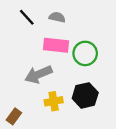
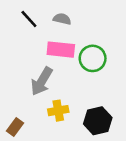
gray arrow: (38, 74) -> (42, 81), turned -36
black hexagon: (85, 95) -> (98, 121), moved

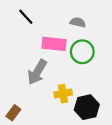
gray semicircle: (62, 19) -> (78, 22), moved
yellow cross: (58, 111) -> (63, 94), moved

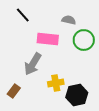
green circle: (82, 52) -> (84, 40), moved
brown rectangle: (13, 113) -> (14, 91), moved

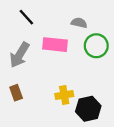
gray arrow: (33, 64) -> (19, 55), moved
brown rectangle: (14, 91) -> (16, 93), moved, turned -56

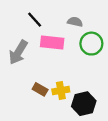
black line: (26, 17) -> (35, 20), moved
brown rectangle: (16, 93) -> (40, 89), moved, turned -40

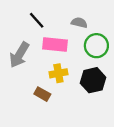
yellow cross: (61, 91) -> (58, 73), moved
black hexagon: (84, 104) -> (93, 80), moved

